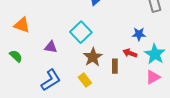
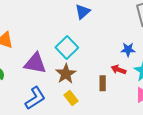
purple triangle: (51, 47) -> (35, 63), size x1.6
brown star: (93, 57) -> (66, 74), moved

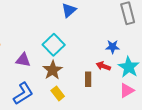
purple triangle: (35, 63) -> (23, 60), size x0.7

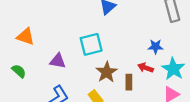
cyan square: (54, 45) -> (91, 44), turned 30
brown star: (53, 70) -> (107, 72), moved

